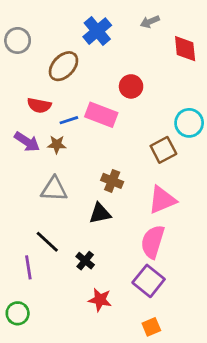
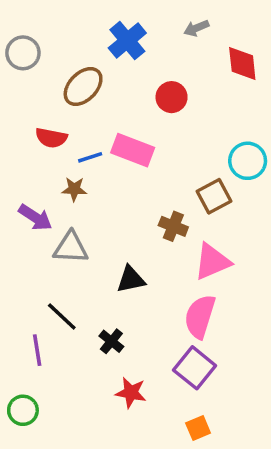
red circle: (131, 86) -> (172, 97), moved
purple arrow: (27, 142) -> (35, 217), moved
brown cross: (112, 181) -> (173, 226), moved

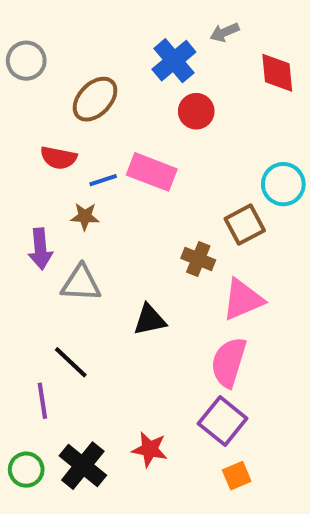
blue cross: (127, 40) -> (174, 61), moved
purple arrow: (35, 217) -> (40, 249), turned 52
black cross: (111, 341) -> (83, 466), moved, size x1.6
orange square: (198, 428) -> (237, 476), moved

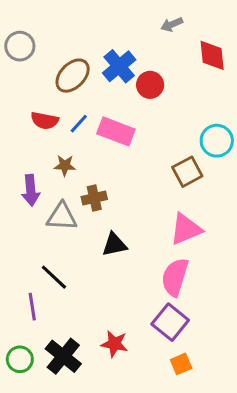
blue cross: (174, 61) -> (119, 66), moved
blue line: (103, 180) -> (79, 124), moved, turned -30
brown cross: (198, 259) -> (94, 198), moved, turned -35

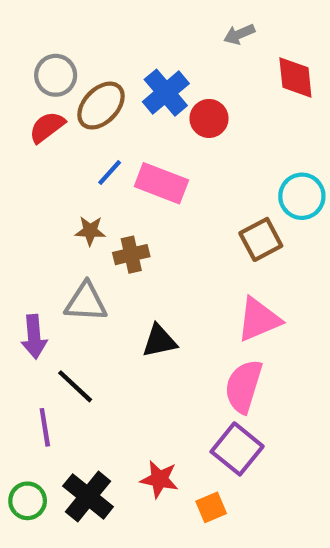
gray circle: (20, 46) -> (56, 75), moved
red semicircle: (45, 121) -> (47, 127), moved, turned 132
purple arrow: (31, 190) -> (34, 337), moved
brown cross: (94, 198) -> (131, 255), moved
orange square: (181, 364) -> (211, 507), moved

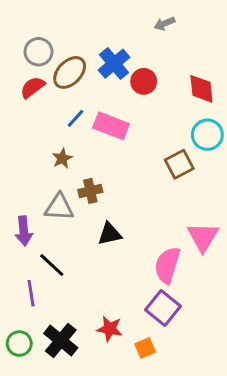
red diamond: (295, 77) -> (201, 89), moved
brown star: (90, 231) -> (62, 158), turned -30
brown cross: (131, 255) -> (90, 191), moved
pink triangle: (259, 319) -> (203, 237), moved, turned -36

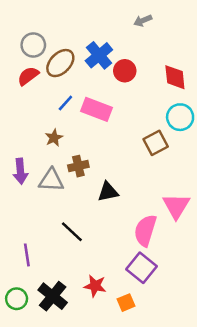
purple arrow: (24, 231) -> (20, 171), moved
black triangle: (110, 234) -> (108, 192), moved
black line: (52, 265) -> (72, 232), moved

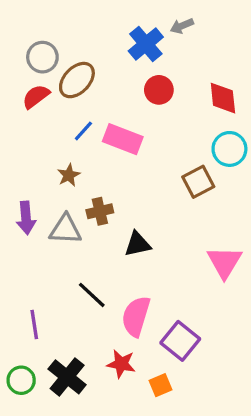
blue cross: (99, 55) -> (146, 44), moved
pink semicircle: (145, 230) -> (136, 316), moved

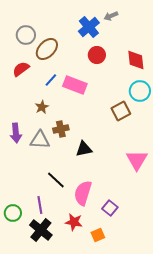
red semicircle: (36, 96) -> (21, 69), moved
purple line: (34, 324) -> (40, 205), moved
purple square: (180, 341) -> (110, 208), size x0.7
green circle: (21, 380) -> (13, 213), moved

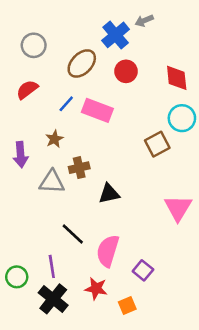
brown ellipse: (47, 49) -> (82, 64), moved
purple arrow: (16, 133) -> (21, 155), moved

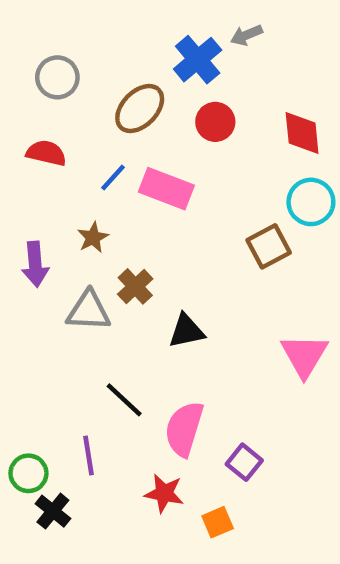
red semicircle: (27, 90) -> (46, 153), turned 50
brown cross: (79, 168) -> (135, 286), turned -30
black cross: (53, 299) -> (53, 511), moved, size x0.7

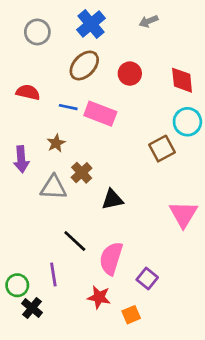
blue cross: (198, 60) -> (91, 24), moved
gray circle: (57, 77) -> (37, 32), moved
blue line: (113, 177) -> (68, 107), turned 60

